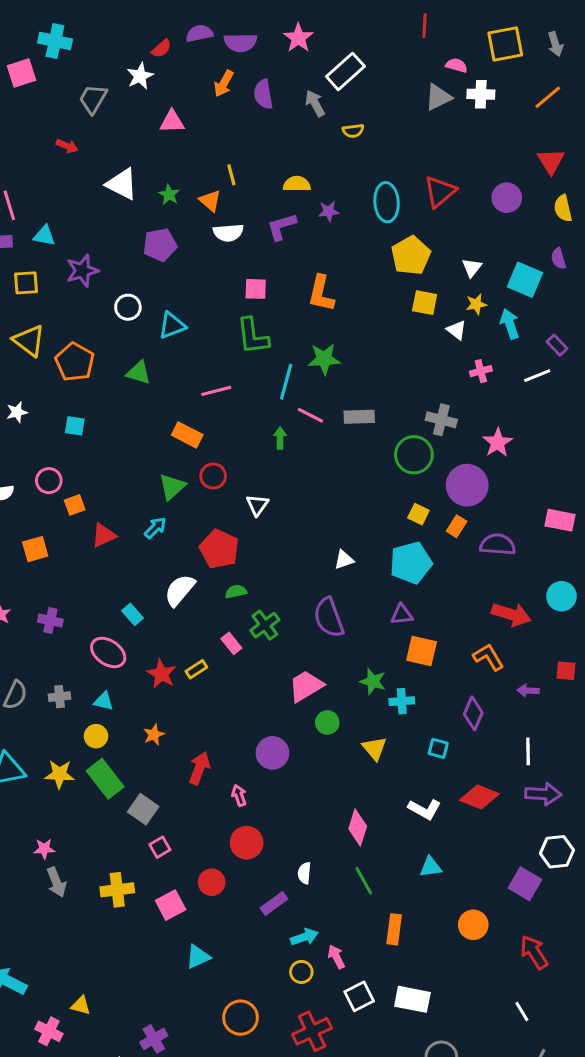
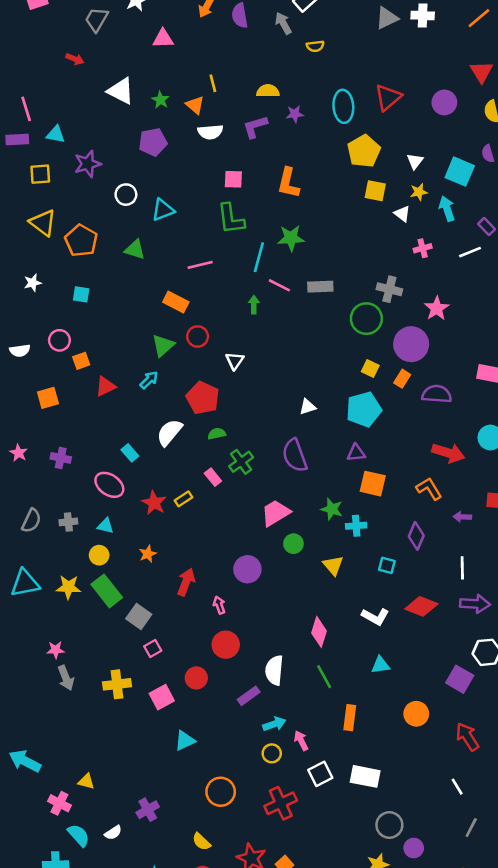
white semicircle: (304, 873) -> (274, 670), size x1.6

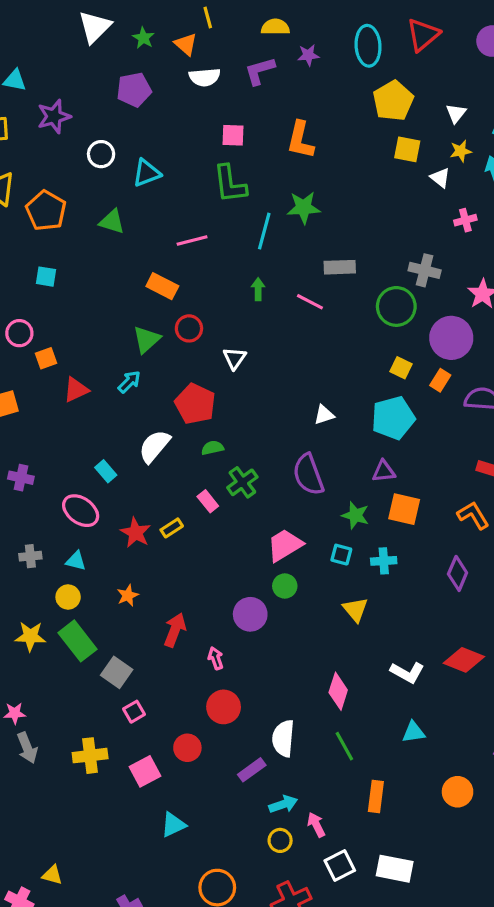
white triangle: (121, 91) -> (95, 27), turned 48
pink line: (279, 285) -> (310, 302), moved
green star: (332, 509) -> (355, 515), moved
green circle: (293, 544) -> (285, 586), moved
cyan square: (387, 565) -> (341, 555), moved

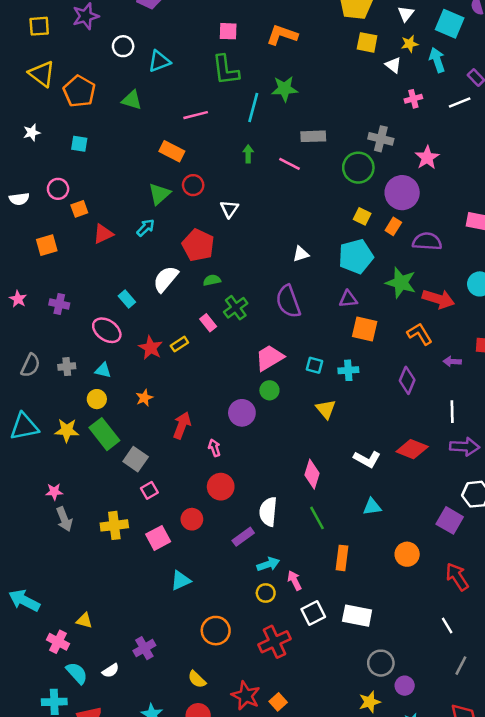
orange L-shape: (300, 140) -> (282, 35), turned 96
green star: (355, 515) -> (401, 283), moved, size x1.4

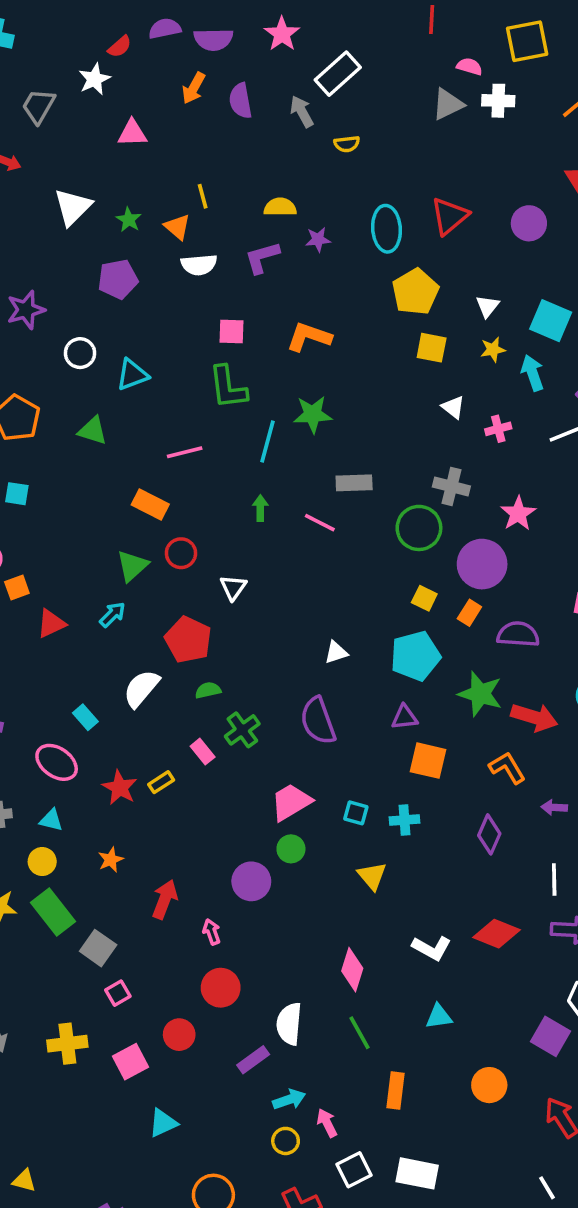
white triangle: (393, 65) -> (453, 407), moved

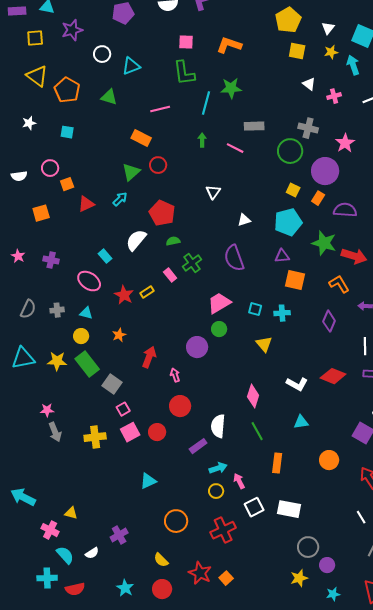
white triangle: (233, 587) -> (213, 192), moved
pink square: (130, 1062) -> (130, 432), moved

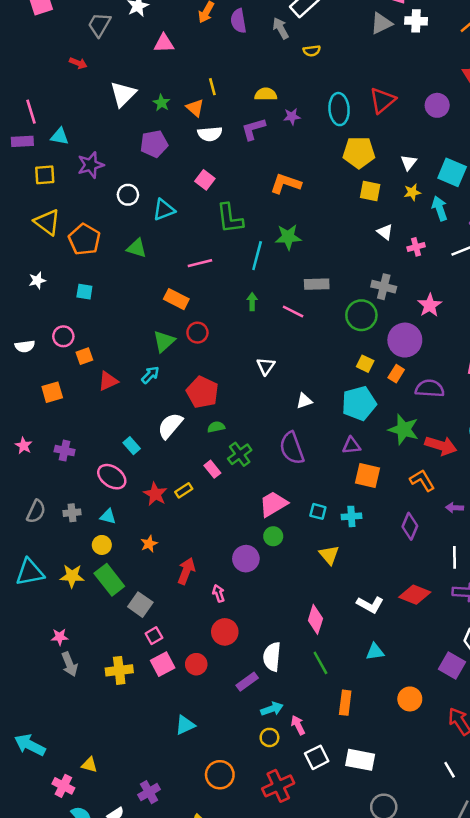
yellow pentagon: (288, 20) -> (359, 153), turned 30
pink square: (186, 42) -> (205, 180), moved, turned 35

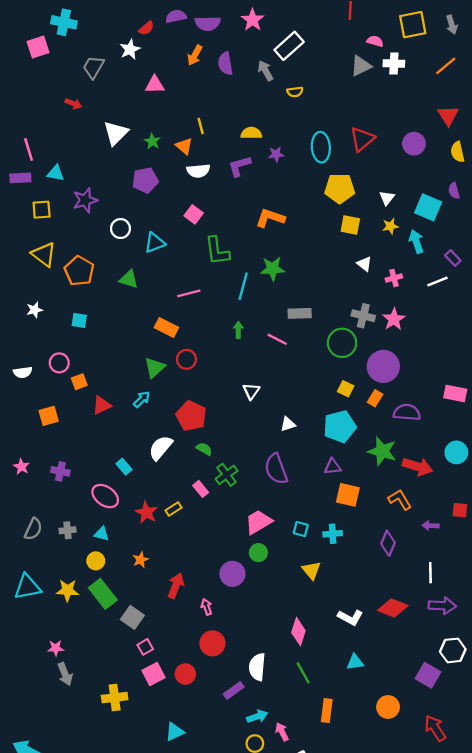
pink star: (430, 305) -> (394, 319), moved
green semicircle: (216, 427) -> (204, 449), turned 42
yellow cross: (119, 670) -> (115, 698), moved

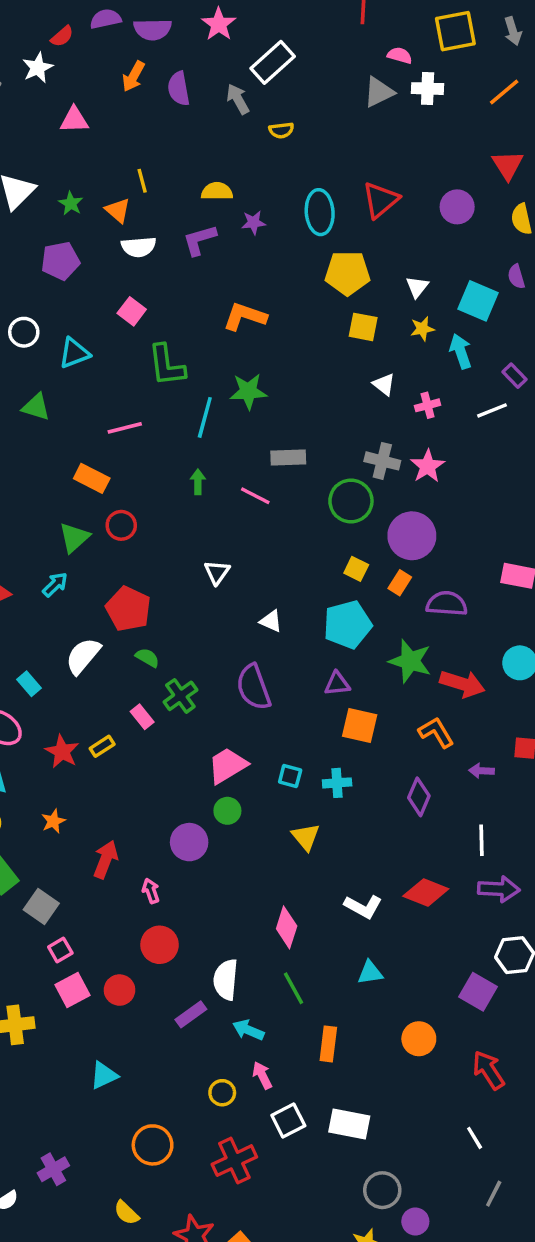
white triangle: (288, 424) -> (271, 621), turned 42
cyan arrow: (257, 716) -> (248, 1030), moved, turned -138

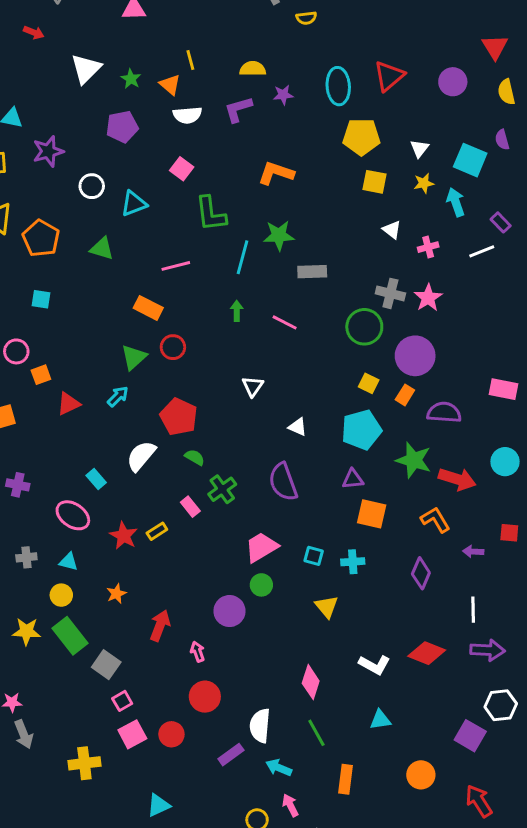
gray rectangle: (288, 457) -> (312, 272), moved

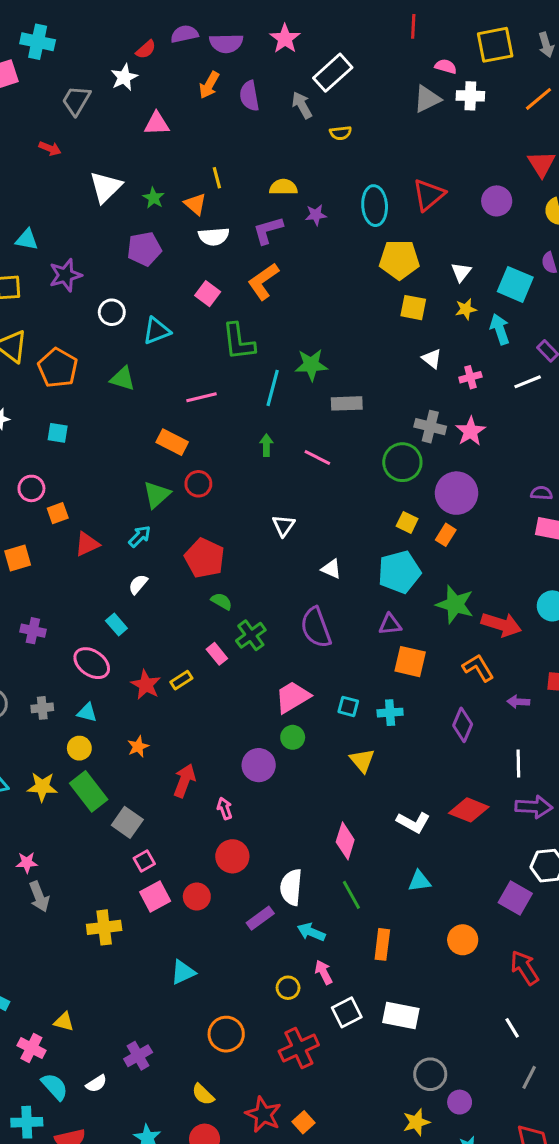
orange L-shape: (276, 173) -> (263, 281), moved, turned -54
purple semicircle: (444, 412) -> (542, 493), moved, size x0.6
white semicircle: (141, 456) -> (138, 584), moved, size x0.6

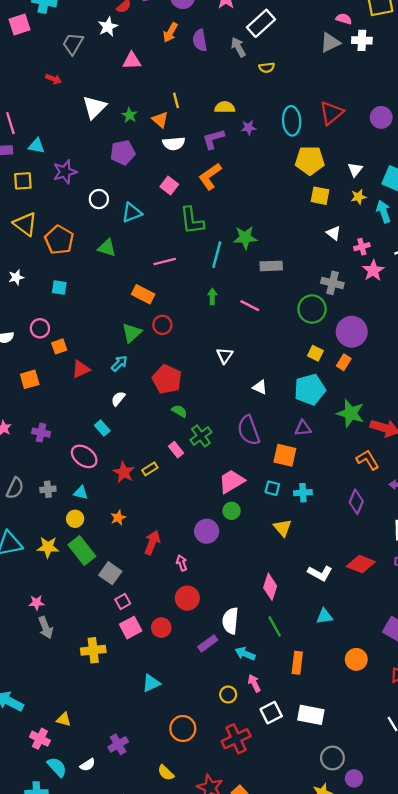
pink star: (470, 431) -> (373, 270), moved
orange square: (410, 662) -> (285, 455), moved

